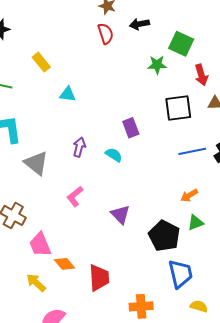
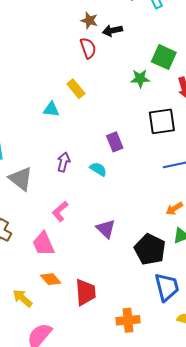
black arrow: (139, 24) -> (112, 31), moved
yellow rectangle: (41, 62) -> (76, 89), moved
pink trapezoid: (40, 245) -> (43, 244), moved

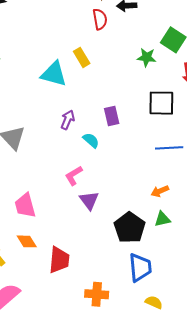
cyan triangle: (51, 109) -> (54, 74), size x1.6
purple arrow: (64, 162) -> (68, 120), moved
pink L-shape: (60, 211) -> (74, 176), moved

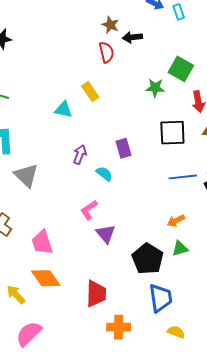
cyan triangle: (54, 74) -> (63, 110), size x0.7
orange diamond: (27, 241) -> (46, 278), size x1.4
red trapezoid: (59, 260) -> (96, 294), moved

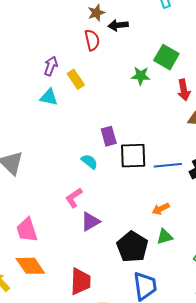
brown star: (110, 25) -> (96, 13), turned 30
black square: (172, 133) -> (133, 156), moved
purple arrow: (80, 154) -> (51, 66), moved
purple triangle: (106, 234) -> (90, 222), turned 40

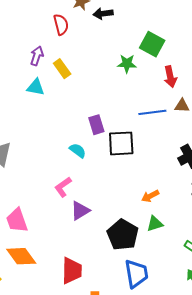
red semicircle: (92, 40) -> (61, 25), moved
blue line: (168, 165) -> (152, 112), moved

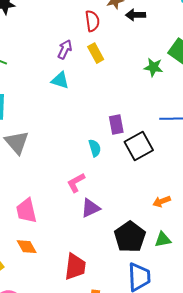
yellow rectangle: (62, 69) -> (96, 53), moved
black square: (121, 143) -> (139, 146), turned -32
cyan semicircle: (78, 151) -> (95, 148), turned 30
green triangle: (155, 224) -> (163, 239), moved
orange diamond: (21, 256) -> (27, 247), size x0.7

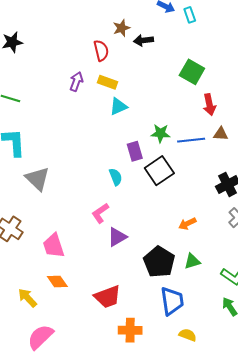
yellow rectangle: (96, 53) -> (107, 82), turned -36
green star: (153, 67) -> (160, 133), moved
cyan triangle: (60, 80) -> (118, 106), moved, turned -36
red trapezoid: (75, 267) -> (108, 297), turned 68

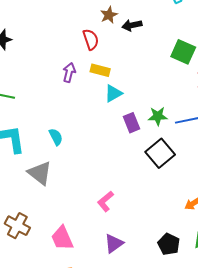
purple rectangle: (135, 151) -> (132, 123), moved
cyan semicircle: (116, 177) -> (56, 137), moved
purple triangle: (117, 237) -> (114, 243), moved
black pentagon: (159, 262) -> (169, 244), size x0.7

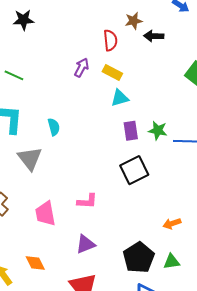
black square: (160, 153) -> (134, 170), moved
pink L-shape: (106, 201) -> (87, 201), turned -150
pink trapezoid: (62, 238) -> (45, 214), moved
black pentagon: (169, 244) -> (139, 258), size x1.4

